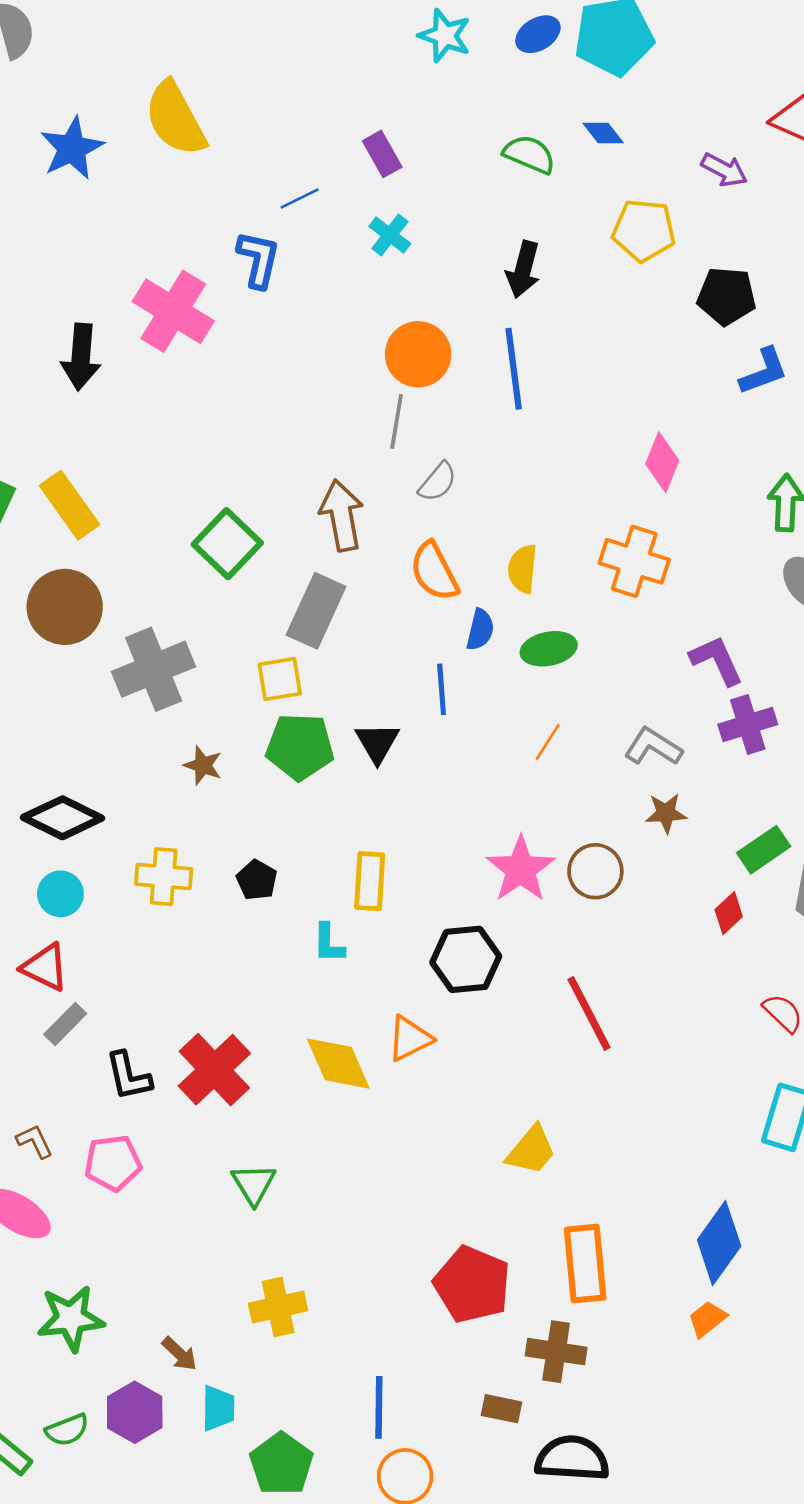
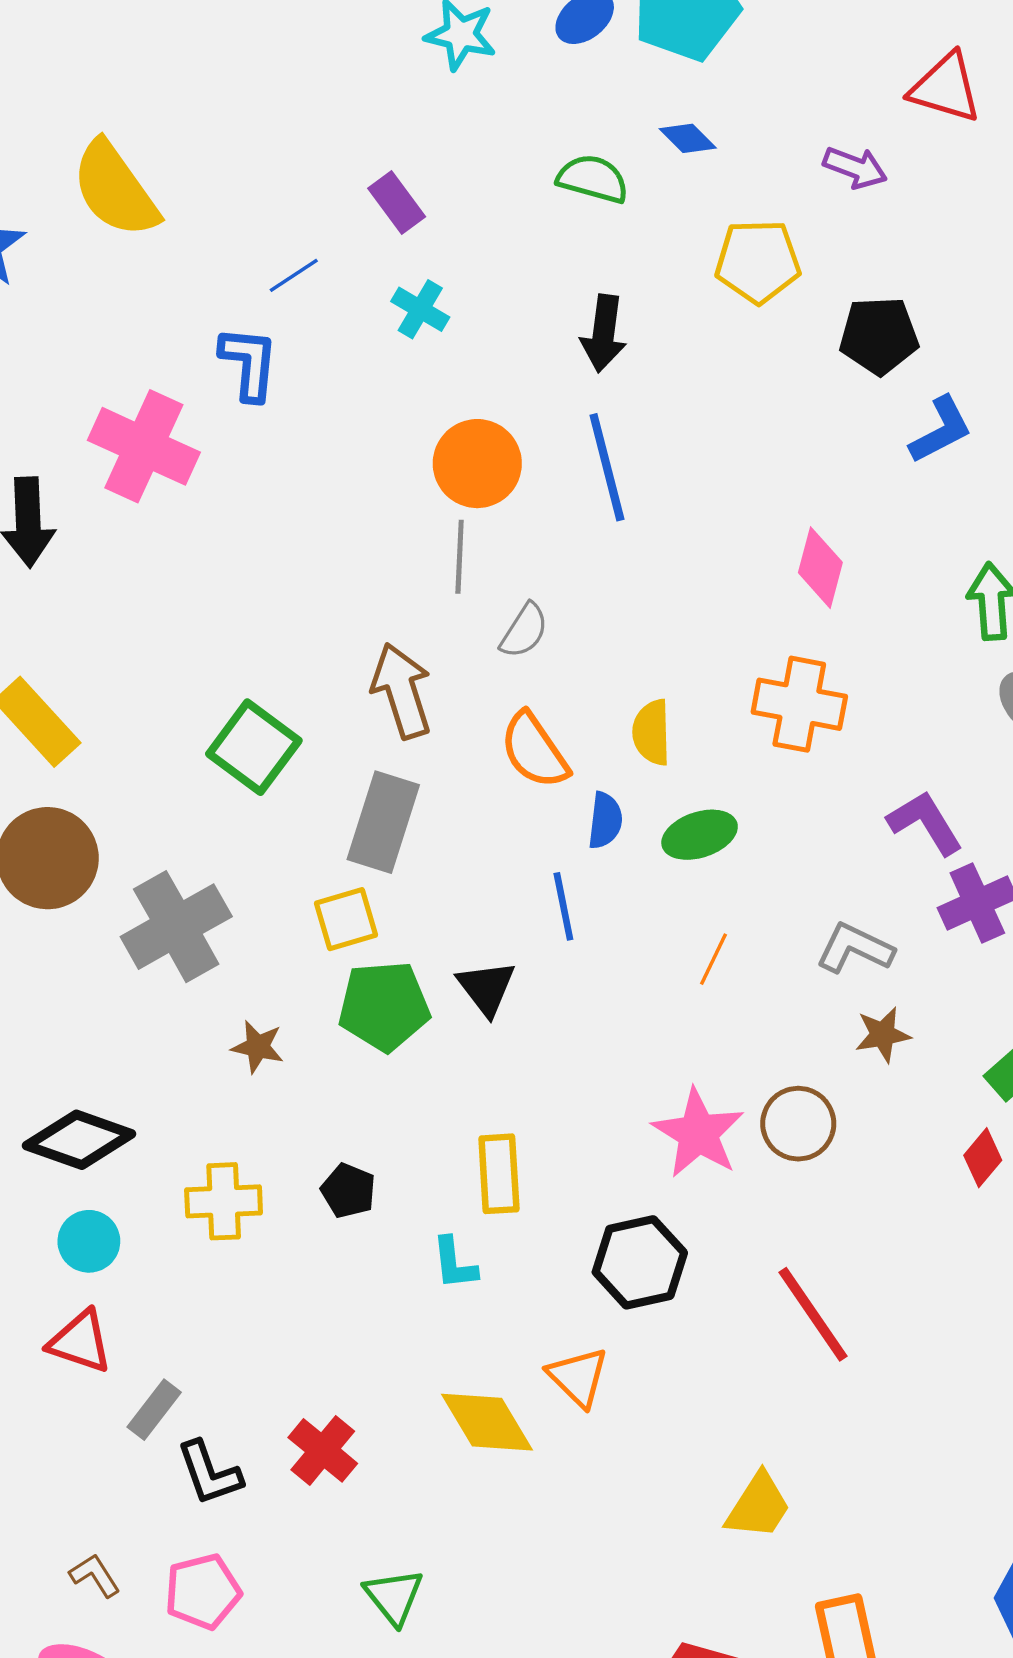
gray rectangle: (65, 1024) -> (154, 1410), moved
orange triangle: (410, 1039) -> (578, 1377), turned -42
red cross: (214, 1070) -> (323, 1450), size x0.7

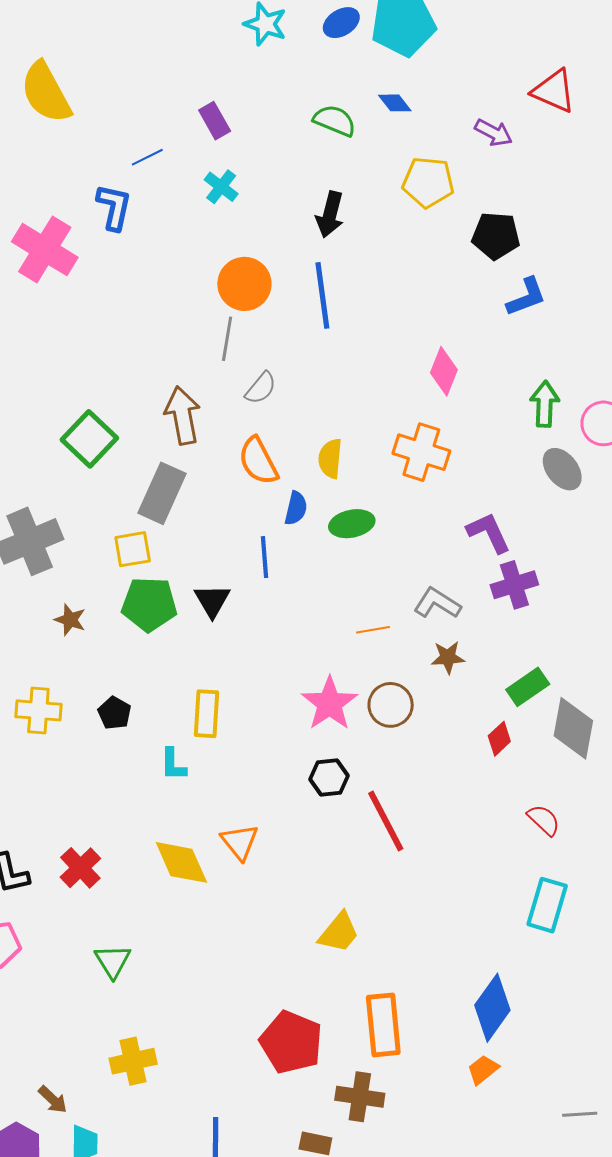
orange line: (714, 959) -> (373, 630), moved, turned 48
black hexagon: (640, 1262) -> (329, 778), moved, size x0.7

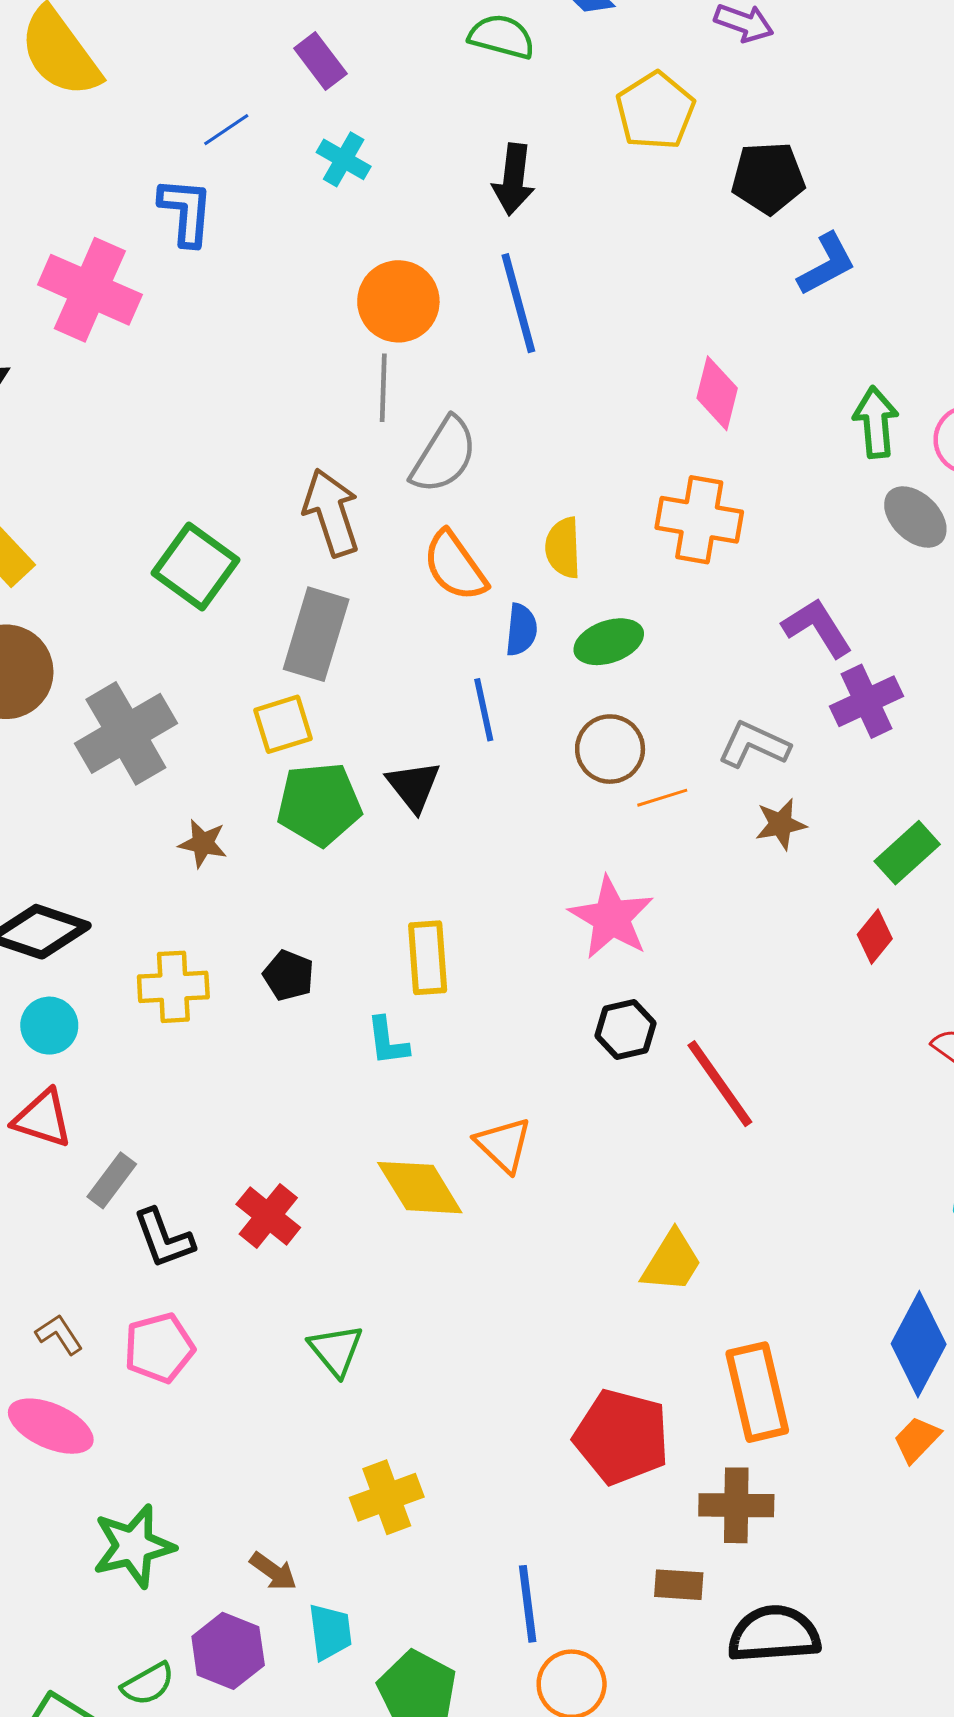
yellow pentagon: (428, 182) -> (655, 111), turned -30
gray semicircle: (261, 388) -> (444, 455), size x1.5
brown circle: (391, 705) -> (610, 749), moved

